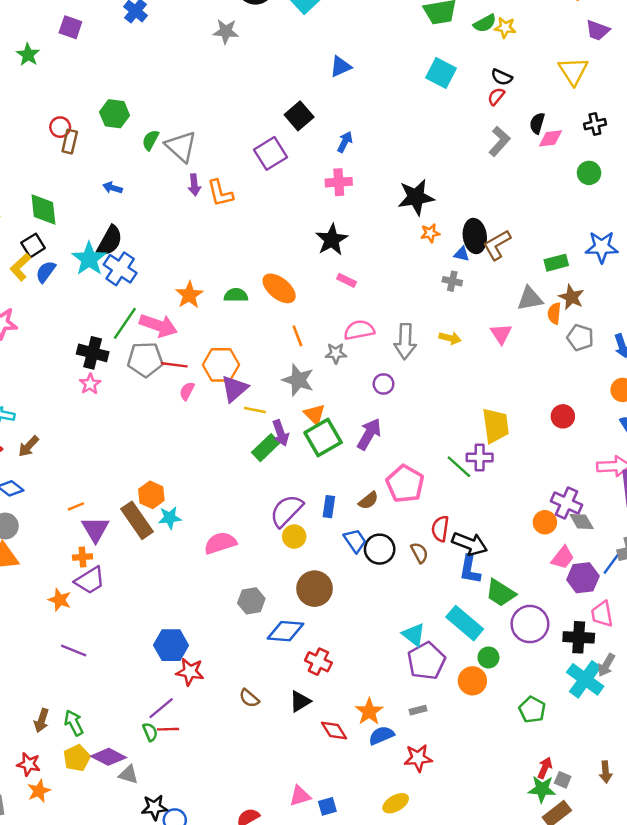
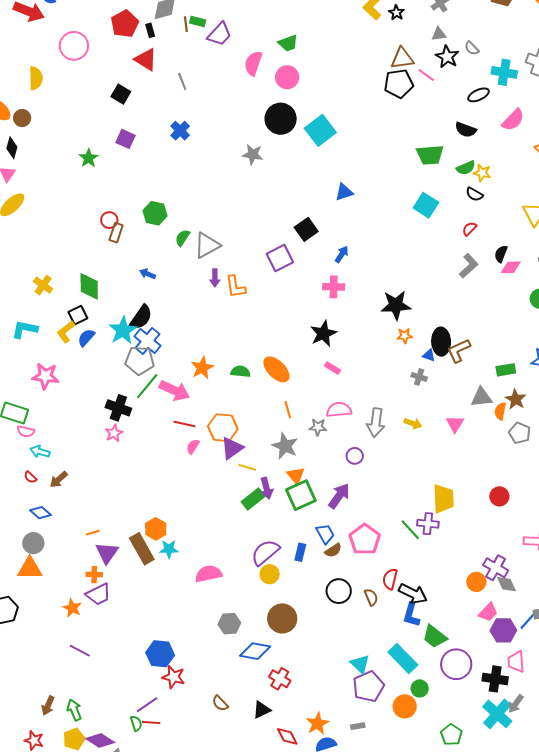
black semicircle: (502, 77) -> (474, 194), moved
gray triangle: (181, 146) -> (207, 245), turned 44
gray pentagon: (145, 359) -> (140, 360), moved
blue trapezoid: (355, 541) -> (325, 534), moved

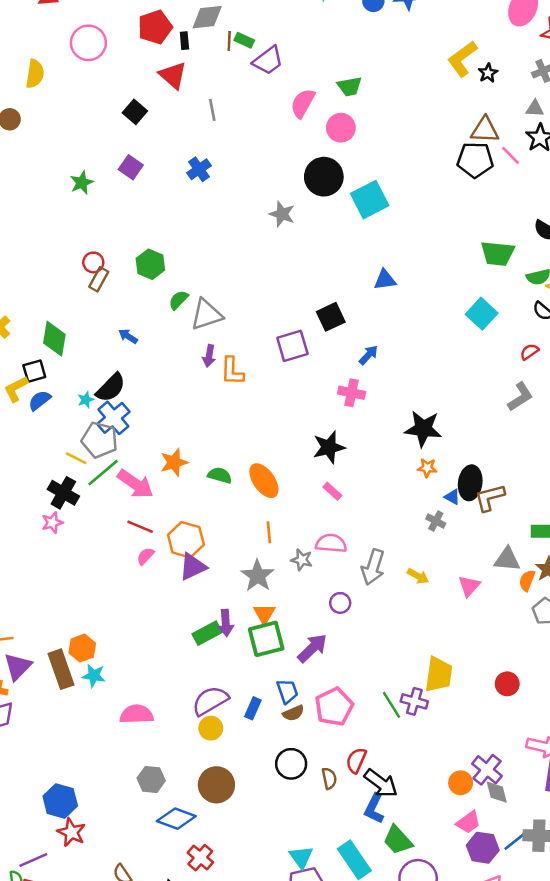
cyan star: (123, 330) -> (86, 400), size x0.5
yellow line: (247, 467) -> (76, 458), moved

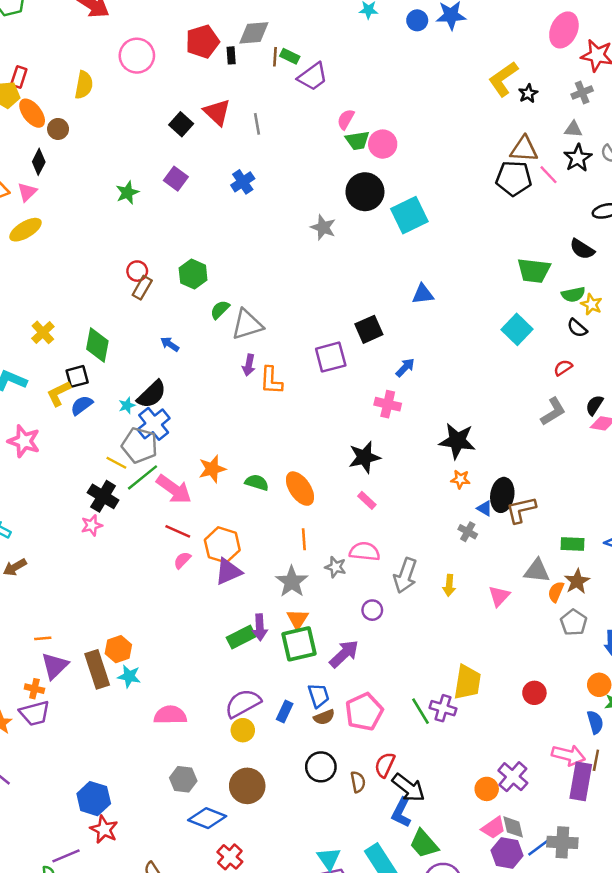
red triangle: (173, 75) -> (217, 112), moved
green trapezoid: (349, 86) -> (357, 140), moved
pink semicircle: (303, 103) -> (346, 119), size x0.7
yellow arrow: (418, 576) -> (449, 585), turned 65
gray diamond: (497, 792) -> (513, 827), moved

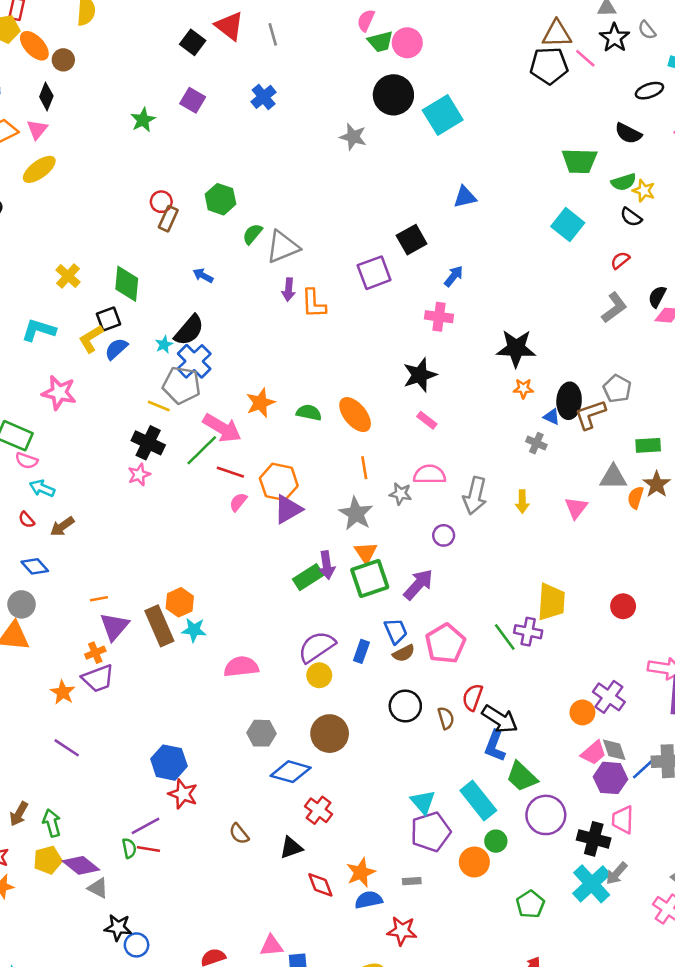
green line: (142, 477) -> (202, 450), moved
gray pentagon: (574, 622) -> (617, 389), moved
orange cross: (34, 689) -> (95, 653), turned -30

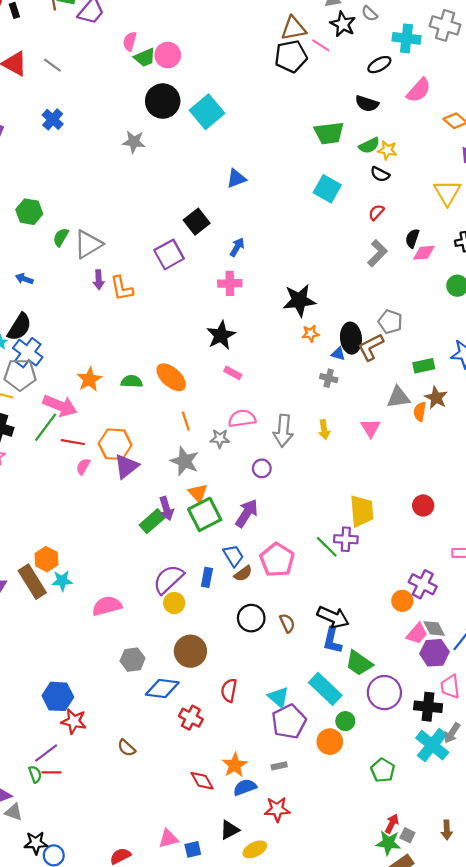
gray line: (273, 34) -> (52, 65), turned -30
red semicircle: (473, 697) -> (229, 690), moved
black triangle: (291, 848) -> (229, 830), moved

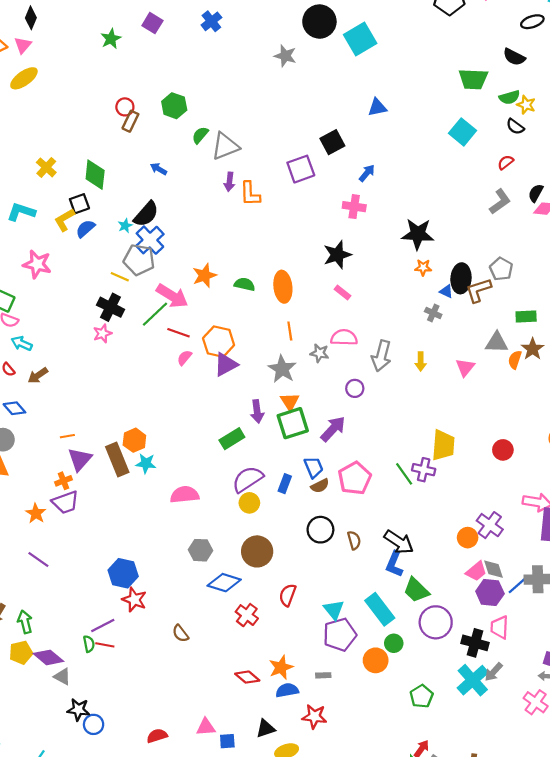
orange ellipse: (171, 377) -> (283, 287), turned 32
green rectangle: (152, 521) -> (232, 439), moved
red diamond: (202, 781) -> (247, 677), turned -30

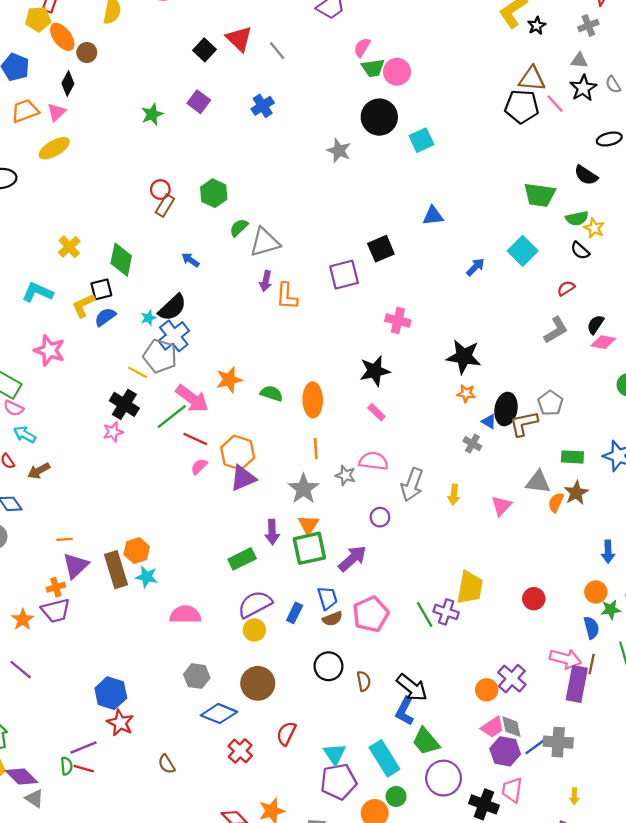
cyan square: (360, 39) -> (421, 140), size x0.7
blue arrow: (367, 173) -> (475, 267), moved

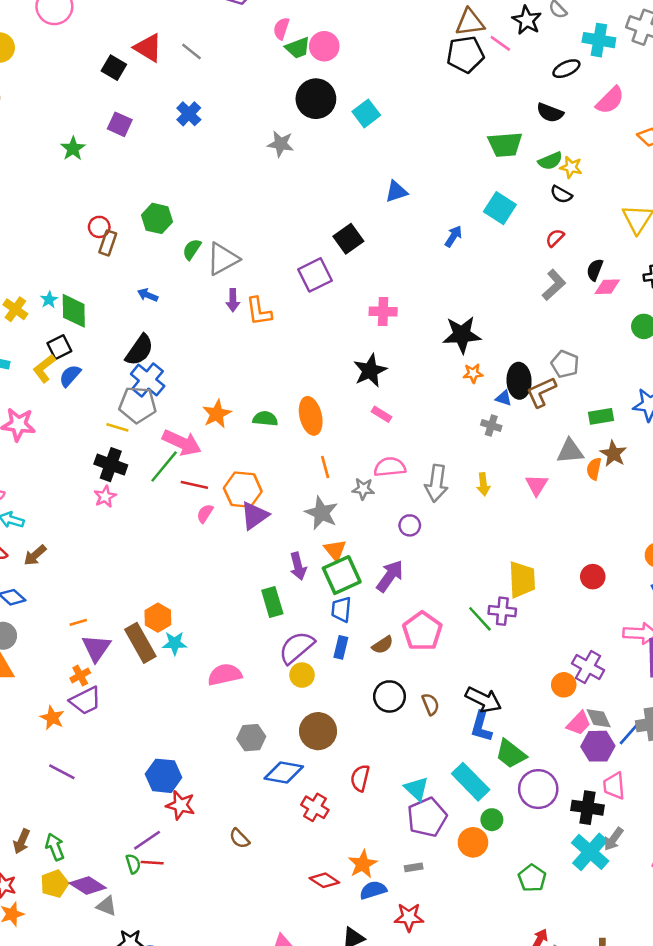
cyan star: (148, 318) -> (49, 300), moved
green rectangle: (242, 559) -> (272, 602), turned -68
blue trapezoid: (327, 598) -> (341, 609), moved, turned -145

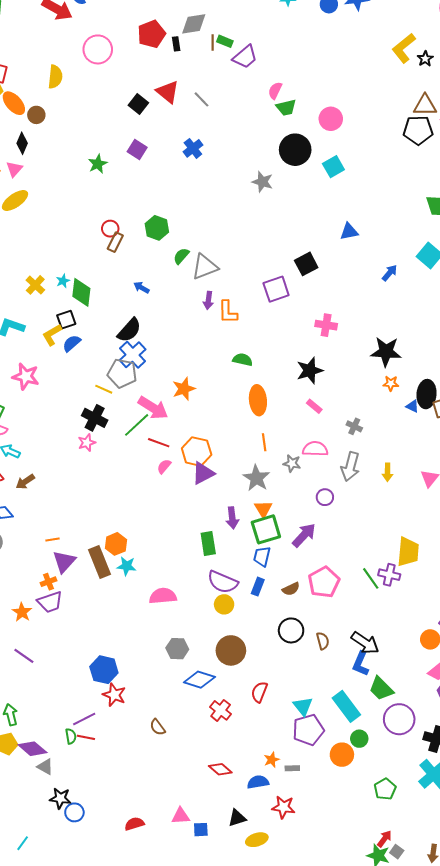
pink circle: (324, 46) -> (331, 119), moved
green semicircle: (265, 419) -> (243, 360), moved
gray cross: (491, 425) -> (354, 426), moved
purple semicircle: (297, 647) -> (223, 582), turned -124
orange star: (363, 864) -> (272, 760), moved, size x0.7

